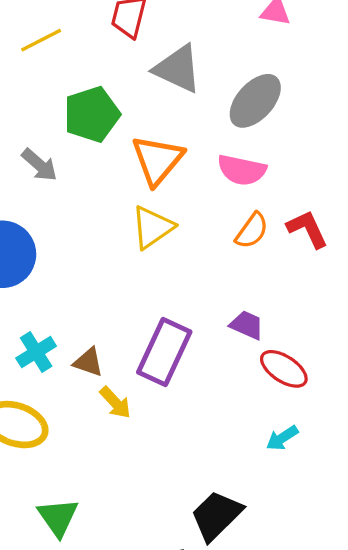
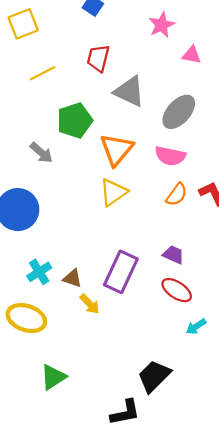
red ellipse: (284, 369) -> (177, 290), moved
green triangle: (58, 517) -> (53, 377), turned 32

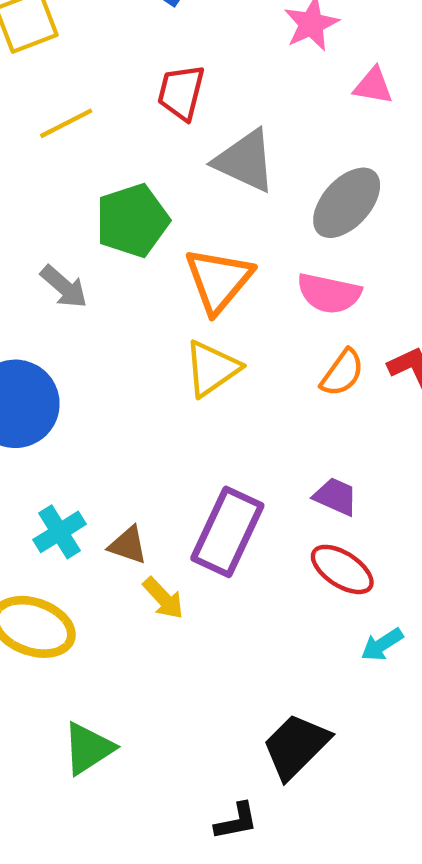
black L-shape: (125, 412) -> (236, 821), size x0.7

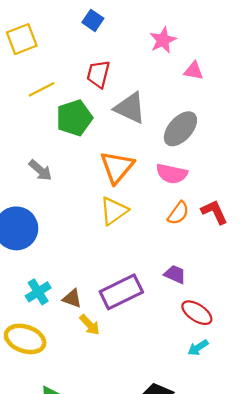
green pentagon: (132, 220) -> (74, 118), moved
purple rectangle: (227, 532) -> (121, 292), turned 39
red ellipse: (342, 569) -> (197, 313), moved

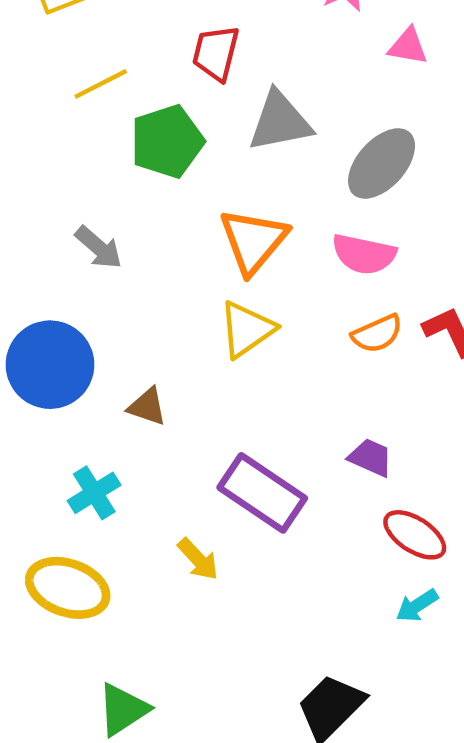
gray triangle: (130, 108) -> (280, 122), turned -36
orange semicircle: (178, 213) -> (377, 334), turned 30
purple rectangle: (121, 292) -> (262, 493), turned 60
brown triangle: (72, 298) -> (147, 407), moved

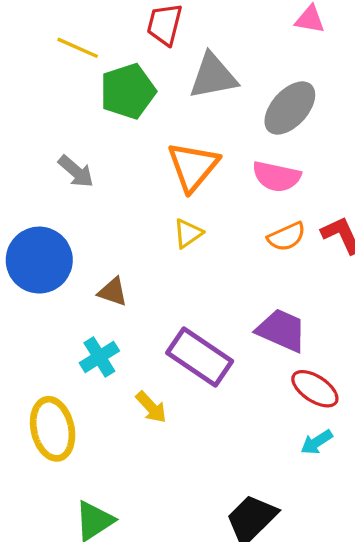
yellow line: (101, 84) -> (78, 48), turned 51
yellow triangle: (247, 329) -> (188, 233), size x0.7
purple trapezoid: (371, 457) -> (282, 330), size x1.5
cyan cross: (94, 493) -> (99, 357), moved
yellow ellipse: (68, 588) -> (53, 429), turned 58

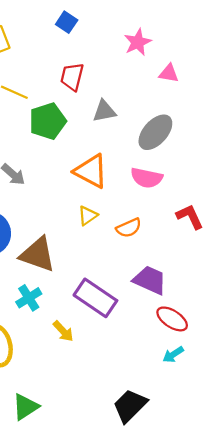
gray triangle: (213, 76) -> (104, 111), size x0.7
orange triangle: (193, 166) -> (91, 171), turned -42
orange semicircle: (287, 237) -> (129, 228), moved
brown triangle: (113, 292) -> (38, 254), size x1.8

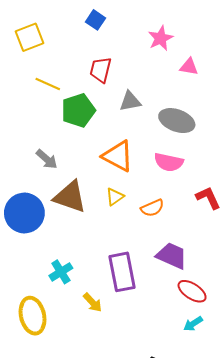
gray ellipse: (155, 132) -> (177, 121), turned 68
brown triangle: (38, 254) -> (70, 197), moved
purple rectangle: (95, 298) -> (122, 272), turned 45

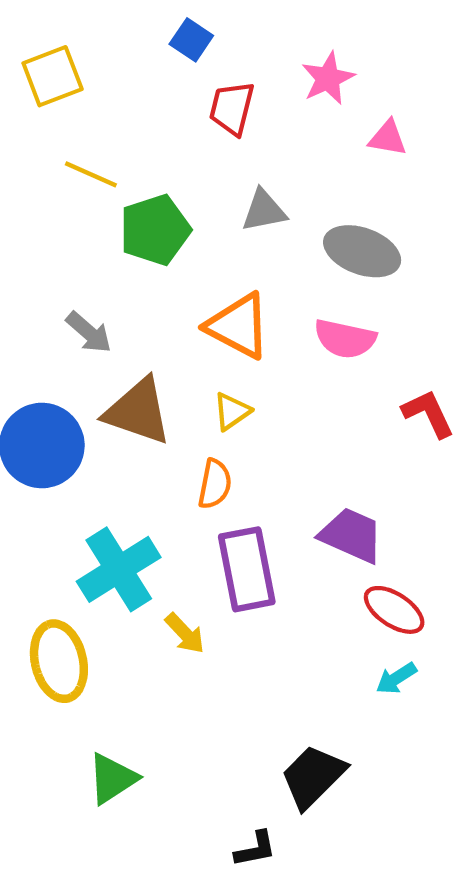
red trapezoid: (101, 70) -> (232, 108), moved
orange semicircle: (152, 208) -> (215, 484), moved, turned -55
cyan cross: (61, 272) -> (119, 569), size x1.6

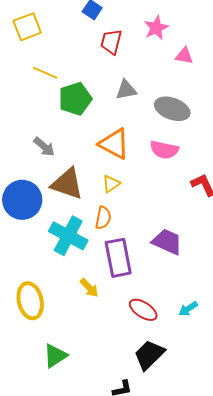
cyan cross: (119, 569) -> (68, 236), moved, turned -30
red ellipse: (394, 610) -> (143, 310), moved

